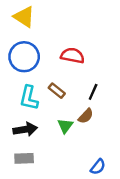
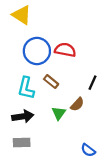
blue circle: (24, 57) -> (37, 51), moved
black line: (93, 92) -> (92, 83), moved
blue semicircle: (98, 167) -> (88, 150), turned 88

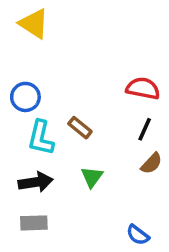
red semicircle: (65, 50) -> (143, 88), moved
blue circle: (37, 51) -> (25, 97), moved, size x0.7
brown semicircle: (77, 104) -> (151, 163), moved

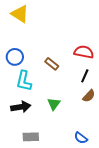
brown rectangle: (80, 128) -> (52, 64), moved
gray rectangle: (34, 223) -> (31, 137), moved

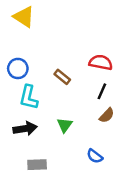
blue semicircle: (81, 138) -> (95, 156), moved

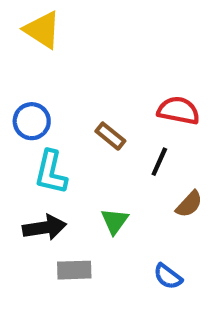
black line: (102, 91) -> (159, 162), moved
gray rectangle: (37, 165) -> (74, 270), moved

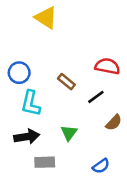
yellow triangle: (42, 30) -> (46, 18), moved
black line: (159, 162) -> (96, 97), turned 30
blue semicircle: (168, 276) -> (101, 166), turned -72

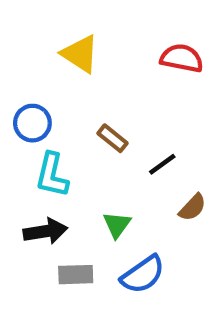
yellow triangle: (46, 18) -> (80, 54), moved
red semicircle: (107, 66) -> (182, 58), moved
blue semicircle: (101, 166) -> (143, 275), moved, size x1.5

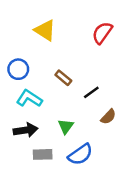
red semicircle: (182, 58) -> (102, 33), turned -65
cyan L-shape: (52, 175) -> (29, 98), turned 110

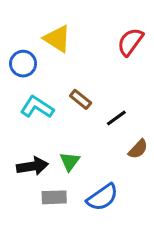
blue circle: (18, 69) -> (23, 64), moved
cyan L-shape: (29, 98) -> (37, 107), moved
green triangle: (66, 126) -> (70, 162), moved

